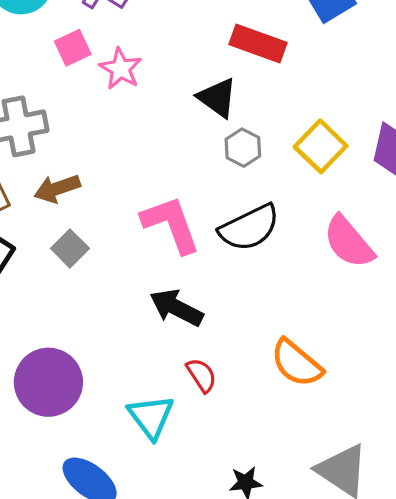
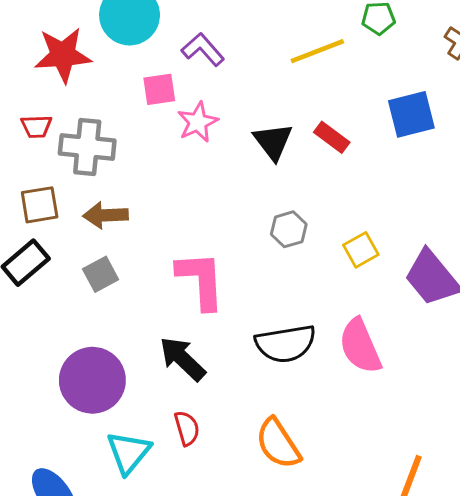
red rectangle: (258, 44) -> (332, 137), size x0.7
black triangle: (217, 98) -> (273, 142), moved
yellow square: (321, 146) -> (361, 250), size x0.7
black semicircle: (249, 228) -> (285, 344), moved
purple circle: (48, 382) -> (92, 380), moved

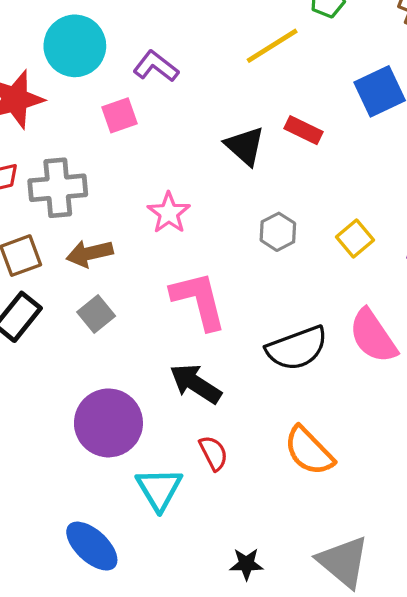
pink star: (198, 122) -> (169, 213), moved

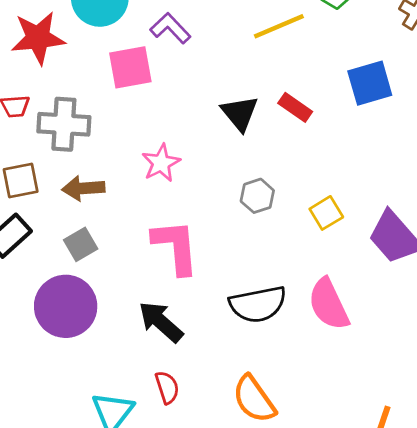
pink square: (119, 115) -> (130, 67), size x1.4
purple circle: (108, 423) -> (66, 306), moved

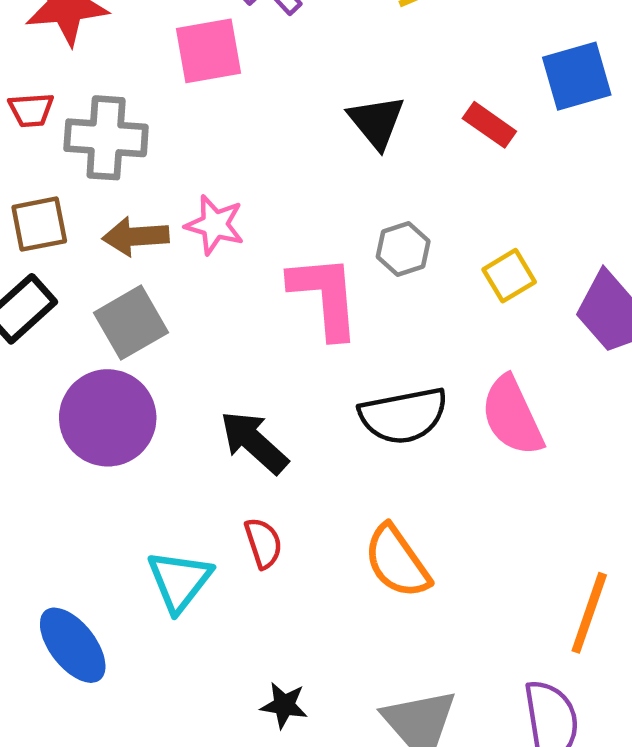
red rectangle: (295, 107) -> (489, 125), moved
pink star: (161, 163) -> (215, 225), moved, turned -30
gray square: (81, 244) -> (131, 323), size x1.4
pink L-shape: (176, 247) -> (325, 296), moved

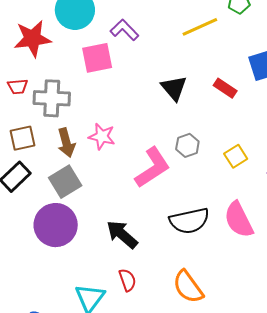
brown arrow: (136, 236) -> (66, 143), turned -100
pink L-shape: (325, 296) -> (153, 168), turned 63

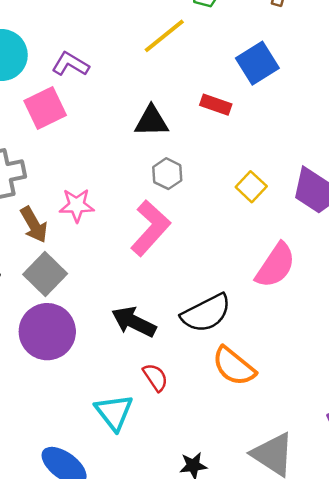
black triangle: (174, 88) -> (151, 121), turned -36
gray hexagon: (187, 145) -> (167, 174), moved
pink semicircle: (239, 220) -> (275, 265), turned -105
black semicircle: (189, 221) -> (206, 313), moved

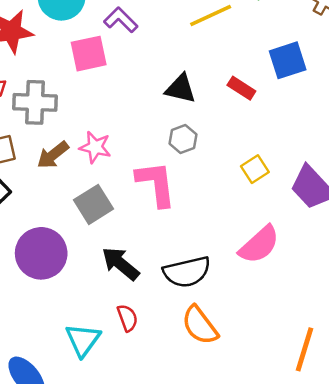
brown arrow: (34, 225) -> (53, 155), turned 68
pink L-shape: (150, 228) -> (156, 184), turned -63
gray square: (45, 274) -> (94, 204), moved

